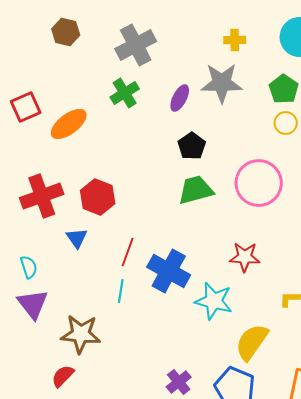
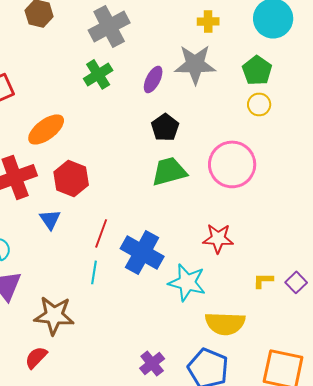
orange ellipse: (69, 124) -> (46, 129), moved
yellow semicircle: (252, 342) -> (225, 323), turned -123

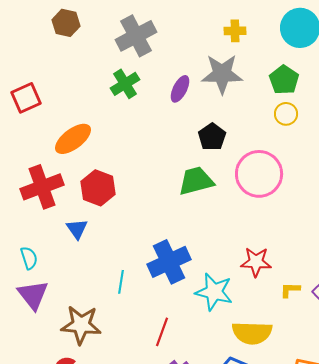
black pentagon: (165, 127) -> (212, 137), moved
red line: (101, 233) -> (162, 332), moved
red star: (218, 238) -> (256, 262), moved
blue cross: (142, 252) -> (169, 262), turned 36

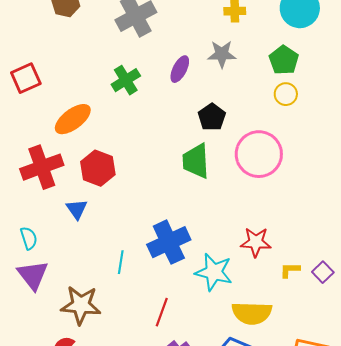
gray star: (222, 74) -> (222, 54), size x0.7
green cross: (125, 84) -> (126, 80), moved
green trapezoid: (196, 181) -> (196, 161), turned -78

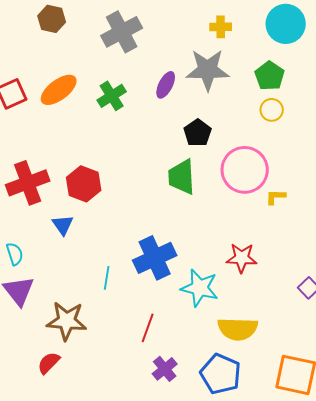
gray star: (222, 54) -> (208, 70), size x1.5
orange ellipse: (73, 119) -> (59, 90), moved
yellow L-shape: (290, 270) -> (276, 197), moved

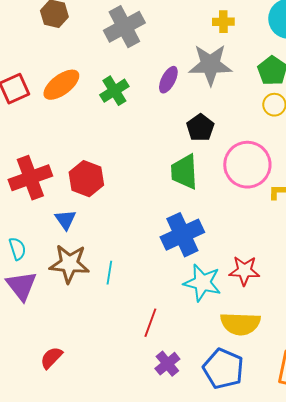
blue cross: (155, 258) -> (182, 235), moved
red star: (242, 258) -> (244, 271), moved
brown star: (67, 321) -> (69, 264), moved

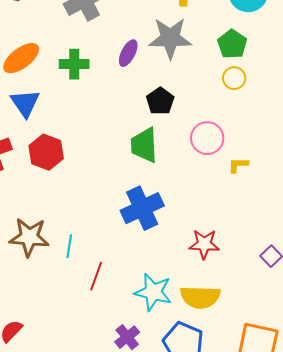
green cross: (114, 91) -> (74, 64), turned 32
pink circle: (247, 165) -> (207, 138), size x0.7
blue triangle: (65, 220) -> (25, 103), moved, size x1.4
cyan star: (202, 283) -> (153, 292), moved
red line: (150, 323) -> (96, 276), moved

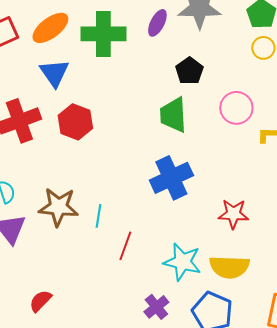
green cross: (74, 64) -> (103, 34), size x1.5

